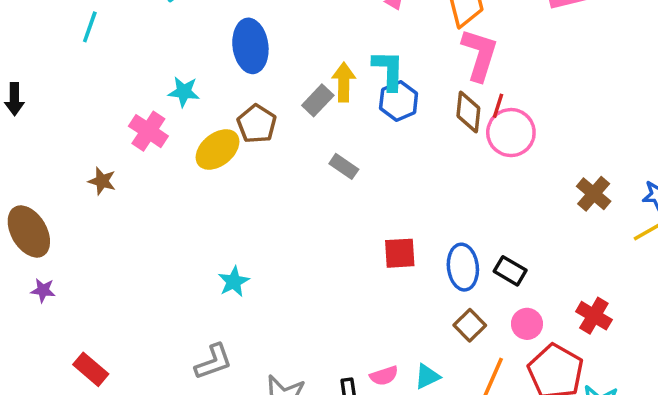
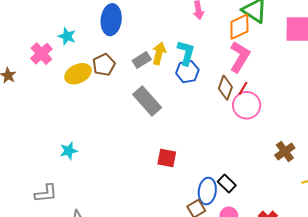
gray rectangle: (344, 166) -> (147, 101), size x1.8
blue ellipse: (463, 267) -> (207, 191), moved

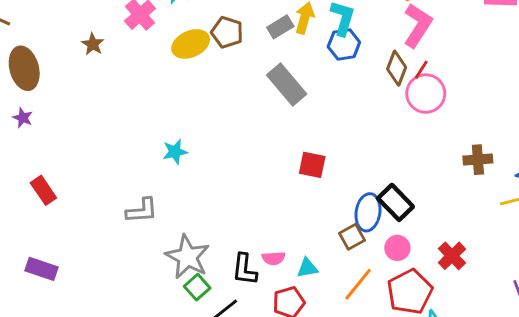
brown pentagon: (104, 65) -> (227, 32), turned -30
brown cross: (285, 152) -> (478, 160), turned 30
black rectangle: (227, 183) -> (395, 202), size x1.4

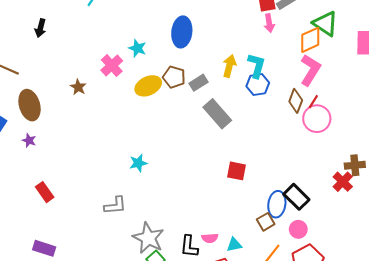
gray rectangle: (280, 27) -> (199, 83), moved
red cross: (452, 256) -> (343, 182), moved

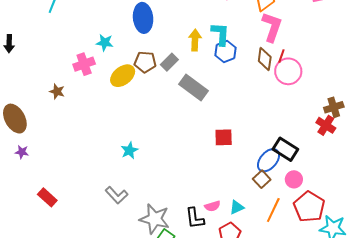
pink cross: (112, 65) -> (84, 64), turned 35
blue ellipse: (277, 204) -> (268, 160), turned 45
gray L-shape: (115, 205) -> (117, 195), turned 65

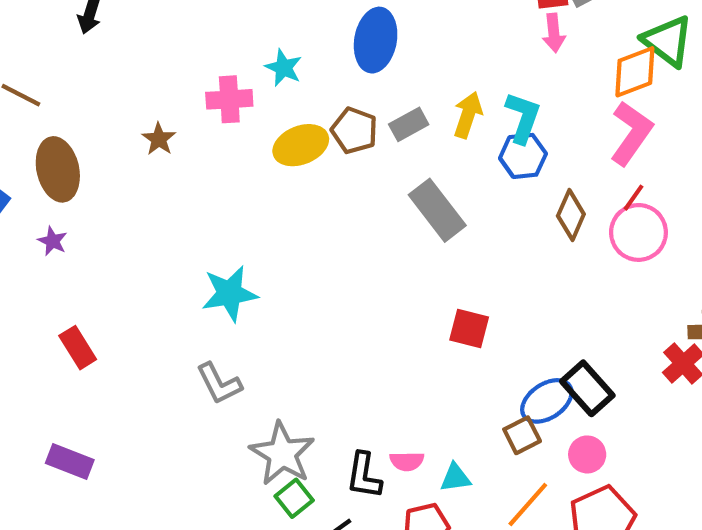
brown diamond: (265, 59) -> (571, 215), moved
gray rectangle: (169, 62) -> (409, 124), moved
cyan star: (129, 150) -> (230, 293), moved, size x1.5

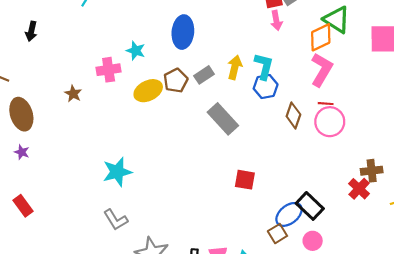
brown pentagon: (354, 130) -> (176, 81), turned 30
red line: (634, 198) -> (326, 104), turned 64
red rectangle: (78, 348) -> (23, 206), moved

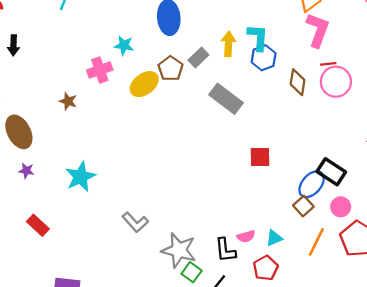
cyan star: (117, 172) -> (81, 177), moved

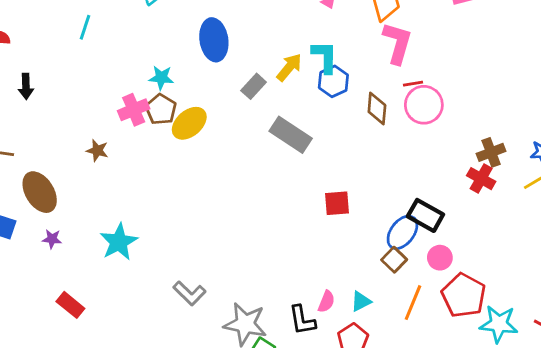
yellow arrow: (228, 44) -> (289, 67), turned 40
brown pentagon: (171, 69) -> (161, 109), moved
pink semicircle: (246, 236) -> (326, 302), turned -48

